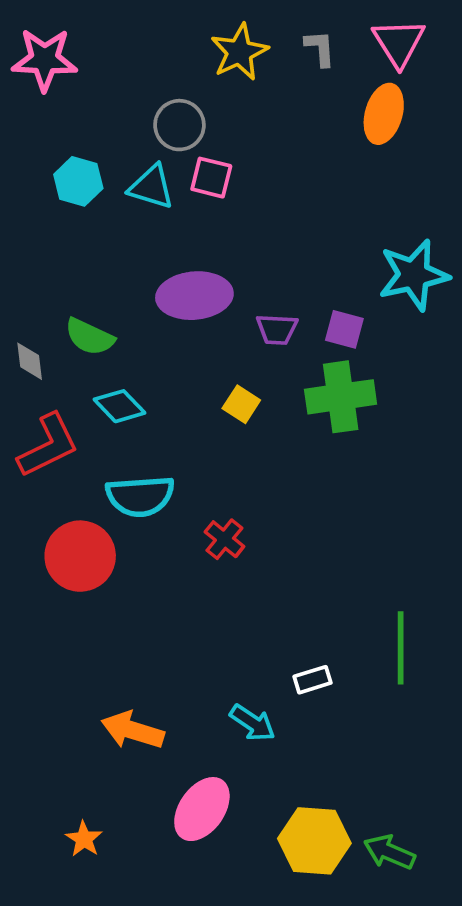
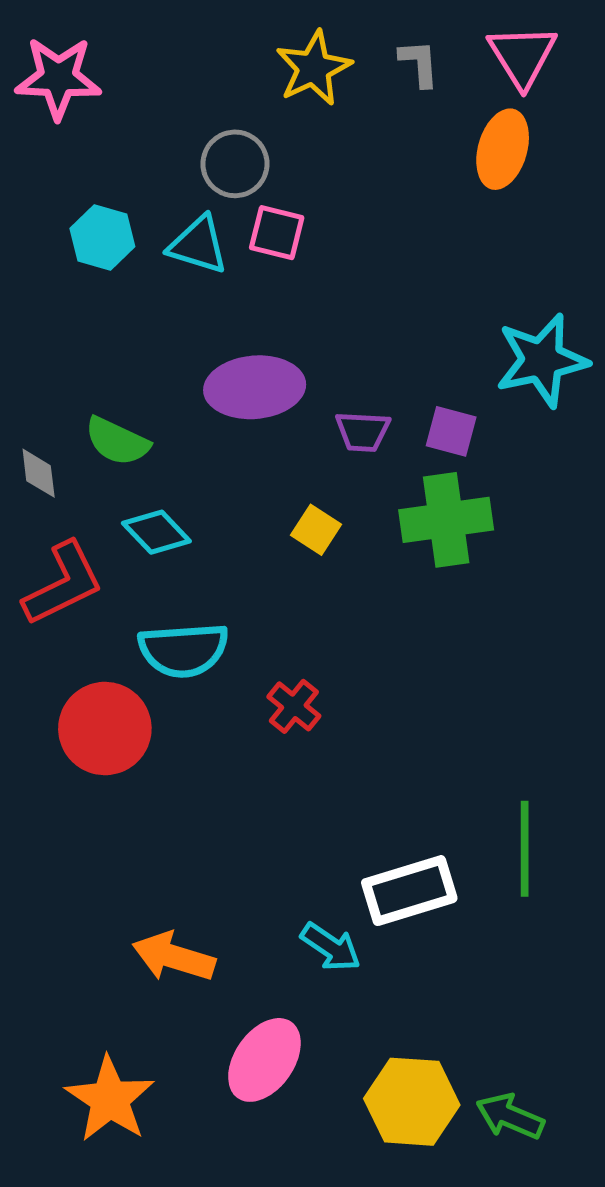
white rectangle: (313, 680) -> (409, 891), size x1.8
orange star: (84, 839) -> (110, 1099), size x1.8

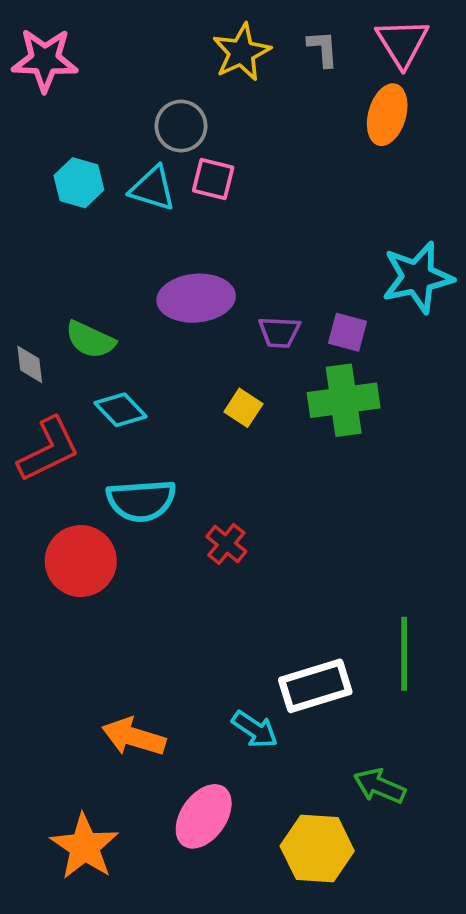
green arrow: (510, 1116) -> (380, 786), moved

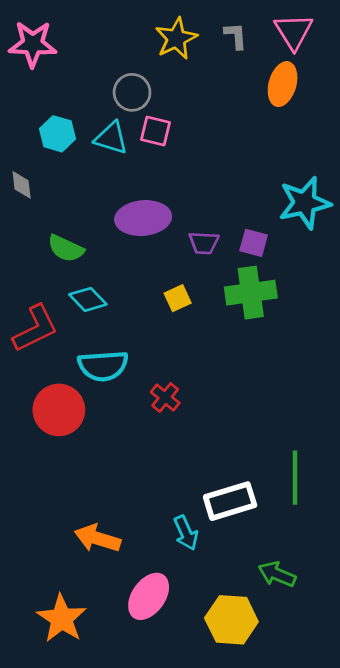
gray diamond: (30, 364) -> (22, 185), moved
yellow square: (243, 408) -> (178, 298), turned 32
cyan arrow: (255, 729) -> (186, 533), turned 32

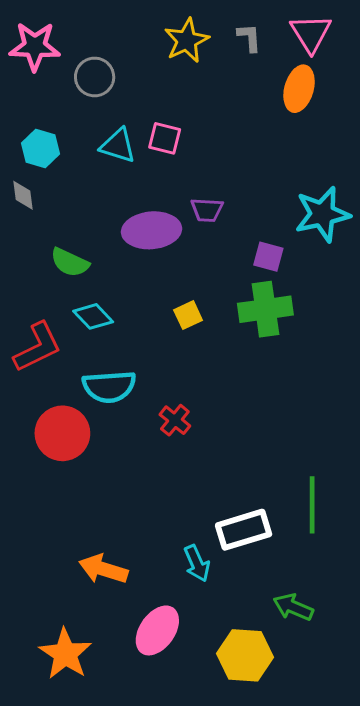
gray circle: (132, 92) -> (95, 77), moved
cyan hexagon: (57, 134) -> (41, 149), moved
purple trapezoid: (204, 243) -> (207, 210), moved

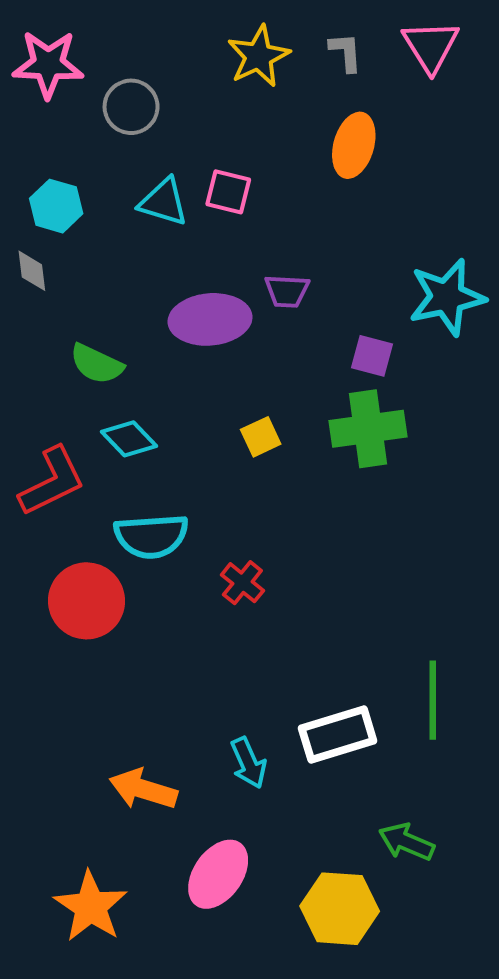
orange ellipse: (299, 89) -> (354, 145), moved
cyan arrow: (197, 563) -> (248, 763), moved

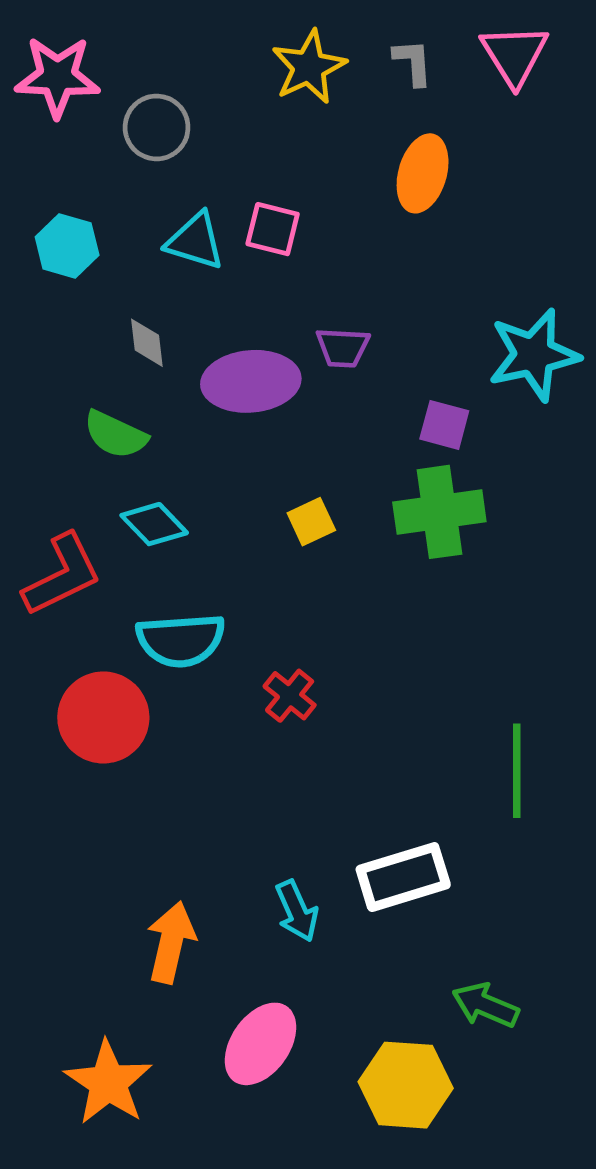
gray diamond: (32, 271) -> (147, 343), moved
green line: (433, 700) -> (517, 771), moved
orange arrow: (143, 789) -> (171, 942), turned 86

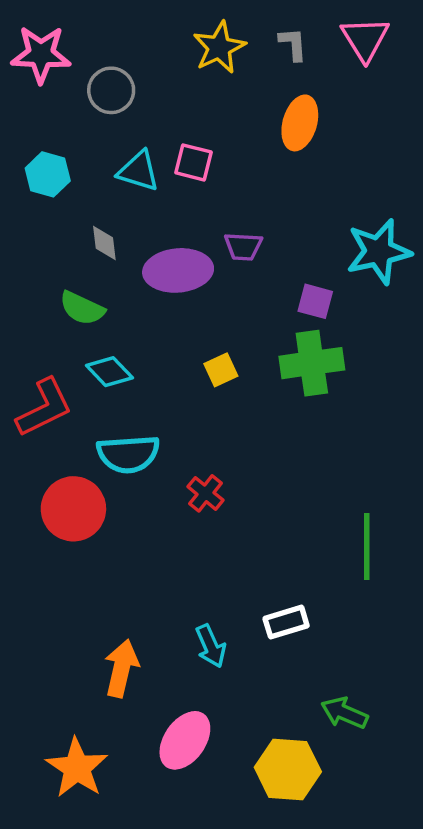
white rectangle: (403, 877) -> (286, 622), size x0.7

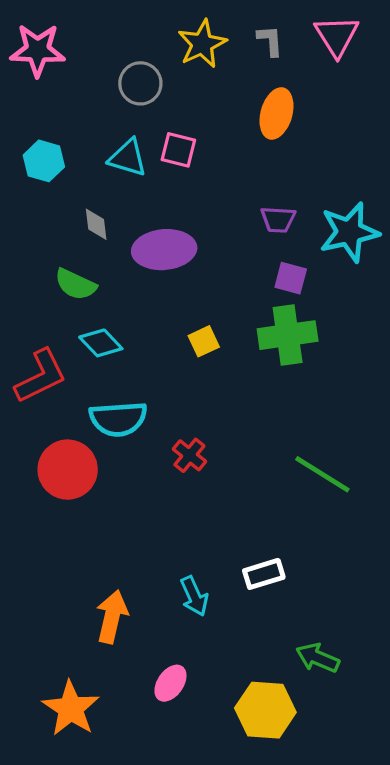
gray circle: (111, 90) -> (140, 83), moved
purple trapezoid: (243, 246) -> (278, 220), moved
green line: (367, 547) -> (322, 474), moved, turned -58
pink ellipse: (185, 740) -> (170, 683), size x0.7

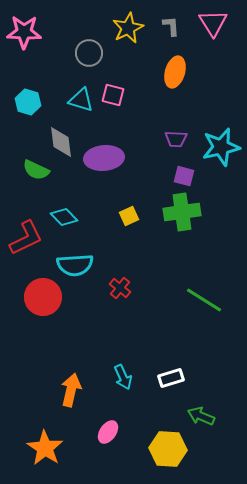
gray diamond: (96, 224) -> (61, 142), size x1.5
green semicircle: (76, 284) -> (36, 170), moved
white rectangle: (264, 574) -> (171, 378), moved

